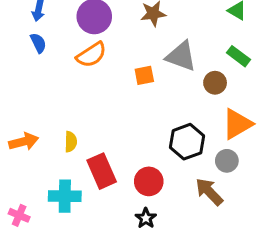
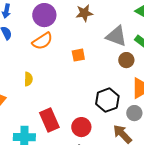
gray triangle: (181, 56) -> (116, 36), moved
yellow semicircle: (71, 142) -> (28, 79), moved

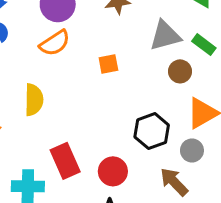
gray triangle: (116, 36) -> (165, 36), turned -35
yellow semicircle: (28, 79) -> (34, 100), size x1.5

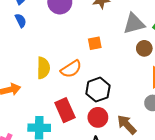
orange semicircle: (55, 43) -> (71, 69), moved
black hexagon: (152, 131) -> (98, 90), moved
brown arrow: (174, 182) -> (127, 125), moved

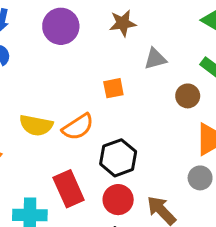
gray triangle: (134, 24) -> (155, 59), moved, size x0.7
yellow semicircle: (43, 68) -> (36, 125), turned 100

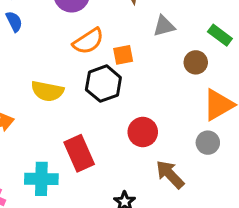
orange semicircle: (78, 127) -> (88, 41), moved
black hexagon: (118, 158) -> (103, 84), moved
red circle: (118, 200) -> (143, 132), moved

